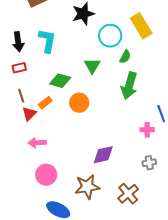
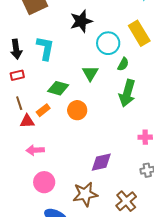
red triangle: (29, 114) -> (27, 121), turned 42

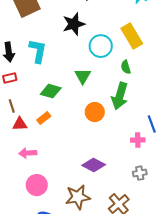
green semicircle: (123, 64) -> (126, 67), moved, turned 136
orange rectangle: (43, 110) -> (44, 118), moved
orange circle: (77, 110) -> (95, 112), moved
purple diamond: (101, 162) -> (94, 165), turned 40

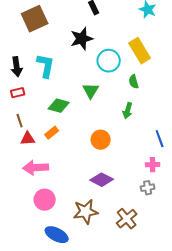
green arrow: (120, 96) -> (128, 111), size x0.6
orange circle: (95, 112) -> (101, 140), moved
pink cross: (138, 140) -> (153, 165), moved
pink arrow: (28, 153) -> (36, 168), size x1.4

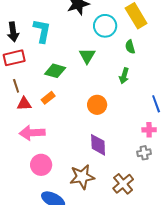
red rectangle: (18, 93) -> (14, 58), size x1.5
purple diamond: (102, 180) -> (98, 145), turned 60

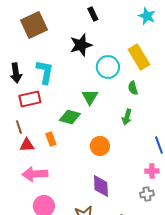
red rectangle: (14, 58) -> (30, 99), moved
green diamond: (55, 71) -> (70, 117), moved
orange rectangle: (48, 98) -> (51, 139), turned -72

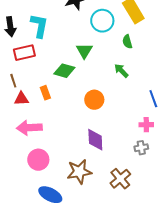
green arrow: (127, 117) -> (121, 71), turned 119

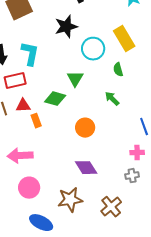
red triangle: (21, 99) -> (23, 106), moved
purple diamond: (95, 140) -> (86, 168), turned -30

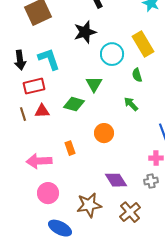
cyan L-shape: (30, 54) -> (49, 59), turned -30
orange rectangle: (36, 121) -> (70, 148), moved
purple diamond: (86, 168) -> (116, 180), moved

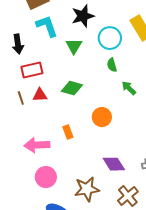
cyan L-shape: (49, 59) -> (47, 26), moved
green semicircle: (137, 75) -> (112, 65), moved
green triangle: (94, 84) -> (74, 46), moved

